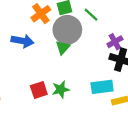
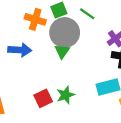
orange cross: (41, 14) -> (35, 19), turned -30

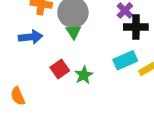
red square: (43, 98) -> (60, 69), moved

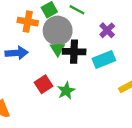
black cross: (136, 27) -> (74, 52), moved
cyan rectangle: (125, 60) -> (104, 60), moved

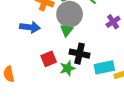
black cross: (74, 52) -> (80, 54), moved
cyan rectangle: (104, 60) -> (104, 67), moved

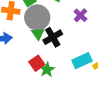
black cross: (80, 54) -> (53, 37), moved, turned -30
red square: (49, 59) -> (37, 63), moved

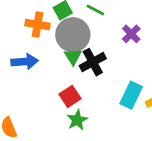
cyan rectangle: (82, 61) -> (131, 95), turned -42
green star: (47, 70) -> (77, 120), moved

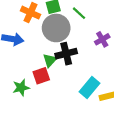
green triangle: (73, 57) -> (50, 60), moved
green star: (77, 120) -> (21, 88), moved

